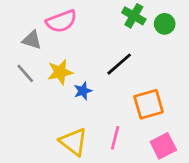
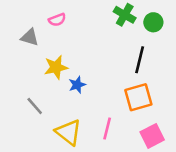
pink semicircle: (61, 21) -> (57, 20), size x0.6
black line: (119, 64) -> (140, 60), moved, turned -35
gray line: (25, 73) -> (35, 106), moved

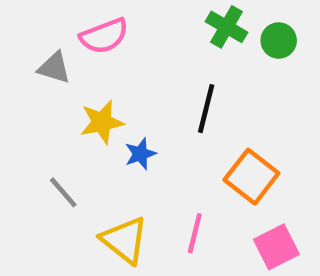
pink semicircle: (57, 20) -> (104, 36), size x1.5
black line: (140, 60) -> (206, 109), moved
orange square: (138, 97) -> (251, 177), turned -36

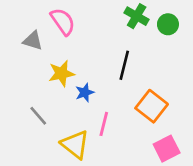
pink semicircle: (104, 36) -> (63, 22), turned -104
pink line: (195, 233) -> (104, 124), moved

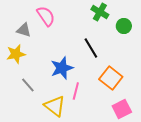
green circle: (168, 24) -> (124, 26), moved
black line: (124, 65) -> (91, 48), turned -45
yellow star: (61, 73) -> (16, 54), moved
blue star: (85, 93) -> (62, 68), size x1.6

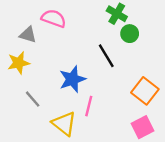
pink semicircle: (46, 16) -> (54, 18), turned -35
green circle: (124, 26) -> (130, 34), moved
orange square: (111, 78) -> (145, 91), moved

